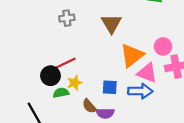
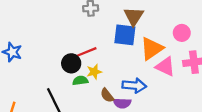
pink circle: (163, 46) -> (182, 33), moved
blue square: (110, 87) -> (125, 35), moved, size x1.5
blue arrow: (140, 91) -> (134, 86), moved

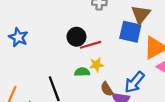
black circle: (71, 63) -> (76, 37), moved
blue arrow: (134, 86) -> (134, 82), turned 120

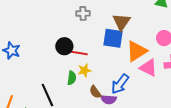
red line: (91, 45) -> (78, 53), turned 30
green semicircle: (82, 72) -> (72, 78), turned 104

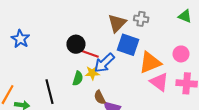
gray cross: (83, 13) -> (141, 19), moved
brown triangle: (121, 22) -> (117, 23), moved
blue arrow: (120, 84) -> (104, 63), moved

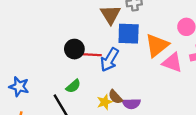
blue star: (20, 39) -> (19, 87), moved
yellow star: (92, 73) -> (105, 102), moved
green semicircle: (78, 78) -> (73, 86), moved, turned 48

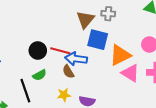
black circle: (74, 49) -> (38, 51), moved
blue arrow: (110, 60) -> (76, 59), turned 55
brown semicircle: (115, 97) -> (68, 72), moved

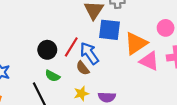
red line: (60, 51) -> (71, 47), turned -66
blue arrow: (76, 59) -> (89, 53), turned 55
green semicircle: (39, 75) -> (52, 76), turned 64

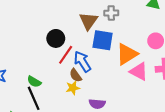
black circle: (47, 50) -> (56, 38), moved
green semicircle: (52, 76) -> (34, 82), moved
yellow star: (81, 94) -> (73, 88), moved

